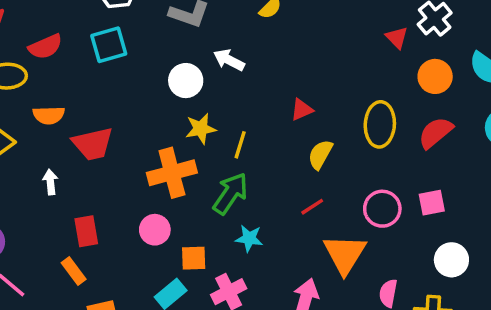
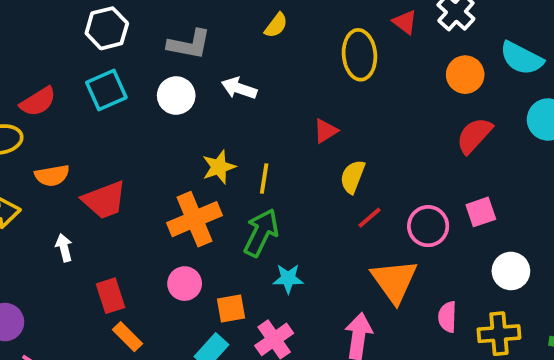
red triangle: (397, 38) -> (405, 22), moved
white circle: (186, 81) -> (176, 96), moved
yellow ellipse: (380, 124) -> (359, 55), moved
red line: (312, 207) -> (370, 218), moved
orange rectangle: (74, 271) -> (127, 337), moved

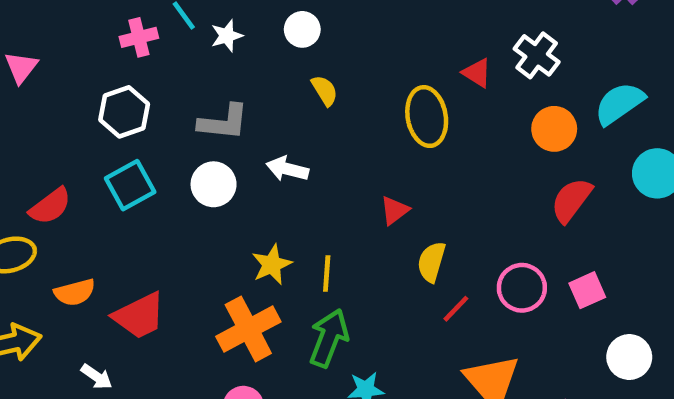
yellow semicircle: (276, 25) -> (325, 90), turned -64
cyan semicircle: (522, 58) -> (619, 103), turned 123
pink circle: (428, 226) -> (522, 288), moved
white arrow: (64, 248) -> (97, 377), turned 144

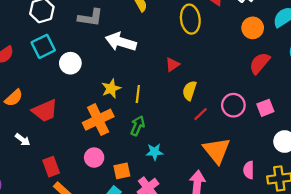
white arrow: (287, 169) -> (121, 42), size x1.5
white circle: (214, 184) -> (70, 63), moved
orange semicircle: (75, 292) -> (14, 98), turned -30
green arrow: (329, 338) -> (138, 126), size x0.7

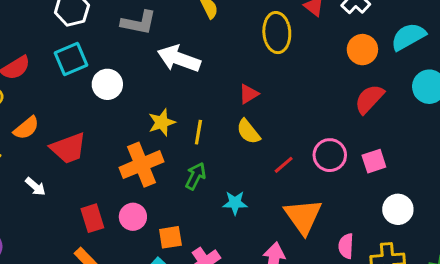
yellow semicircle: (190, 91) -> (248, 132), moved, turned -60
cyan star: (155, 152) -> (235, 203), moved
red rectangle: (51, 167) -> (92, 218), moved

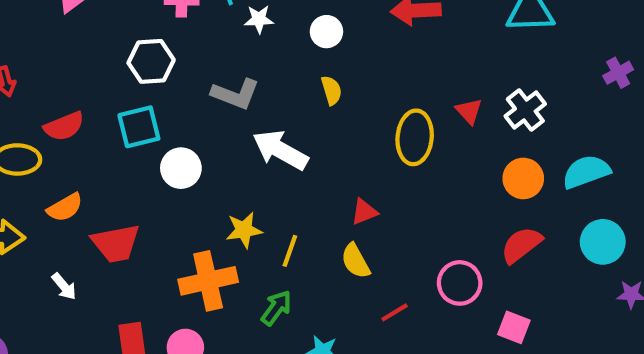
pink circle: (330, 155) -> (460, 283), moved
pink square: (374, 161) -> (514, 327), turned 30

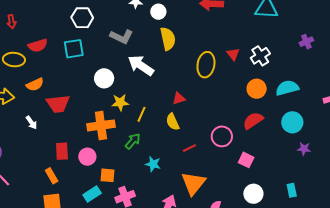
white circle: (326, 32) -> (158, 12), moved
yellow semicircle: (332, 90) -> (168, 39), size x1.6
white circle: (181, 168) -> (104, 78), moved

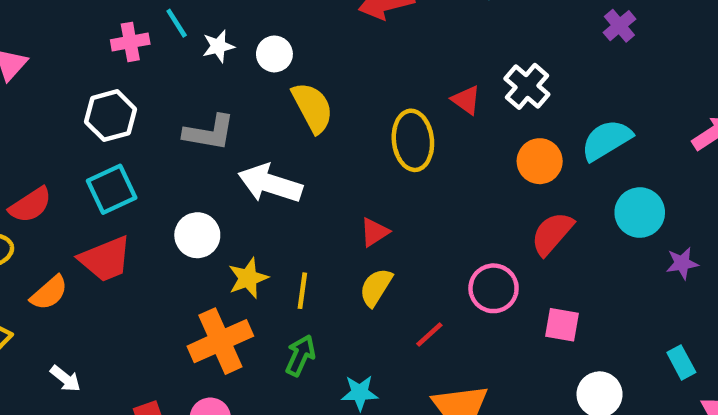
red trapezoid: (58, 104) -> (105, 259), moved
yellow semicircle: (173, 122) -> (376, 287), turned 72

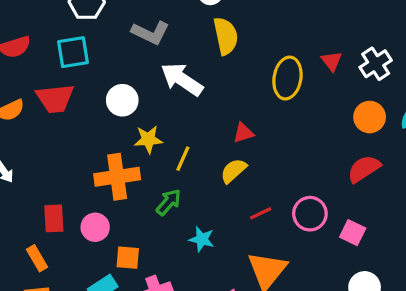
pink circle: (494, 288) -> (310, 214), moved

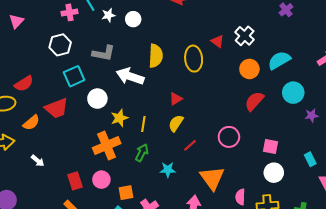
yellow semicircle: (226, 36) -> (156, 56), moved, turned 30
cyan square: (73, 52) -> (74, 76), moved
red line: (261, 213) -> (190, 145), moved
pink square: (353, 233) -> (270, 146), moved

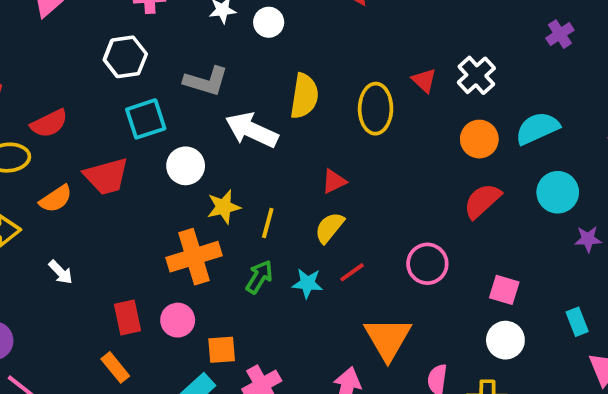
cyan star: (168, 170) -> (307, 283), moved

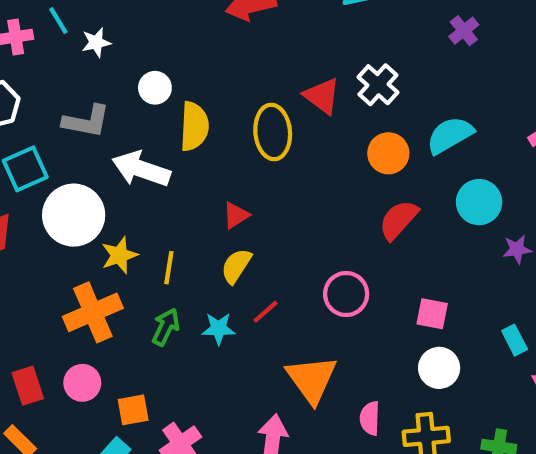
white circle: (269, 22) -> (155, 88), moved
red triangle: (424, 80) -> (322, 96), size x1.4
white circle: (186, 166) -> (74, 215), size x1.5

